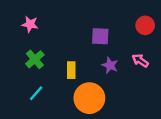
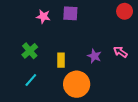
pink star: (30, 24) -> (43, 16), moved
red circle: (145, 25) -> (125, 11), moved
purple square: (100, 36) -> (70, 13), moved

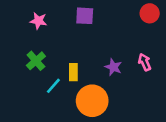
pink star: (43, 16) -> (38, 21), moved
pink arrow: (120, 52) -> (145, 62), turned 32
cyan line: (31, 80) -> (53, 86), moved

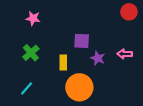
purple square: (85, 16) -> (82, 41), moved
pink arrow: (145, 62) -> (125, 54), turned -64
cyan line: (53, 86) -> (27, 88), moved

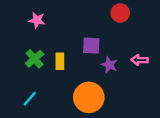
red circle: (129, 12) -> (120, 13), moved
yellow rectangle: (63, 63) -> (60, 61), moved

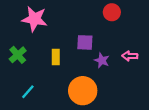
pink star: (37, 20) -> (35, 19), size x1.6
green cross: (35, 59) -> (18, 55), moved

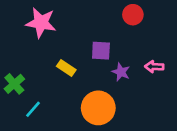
green cross: (18, 55) -> (14, 84), moved
yellow rectangle: (56, 57) -> (66, 68), turned -56

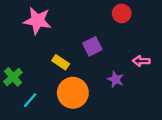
purple square: (101, 51) -> (92, 46), turned -30
purple star: (121, 72) -> (116, 79), moved
orange circle: (98, 108) -> (73, 93), moved

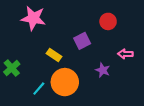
red circle: (122, 13) -> (108, 21), moved
cyan line: (30, 100) -> (39, 89), moved

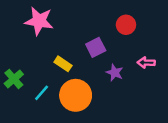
purple star: (103, 70) -> (115, 73), moved
cyan line: (39, 89) -> (42, 93), moved

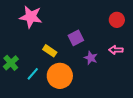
red circle: (126, 25) -> (117, 20), moved

